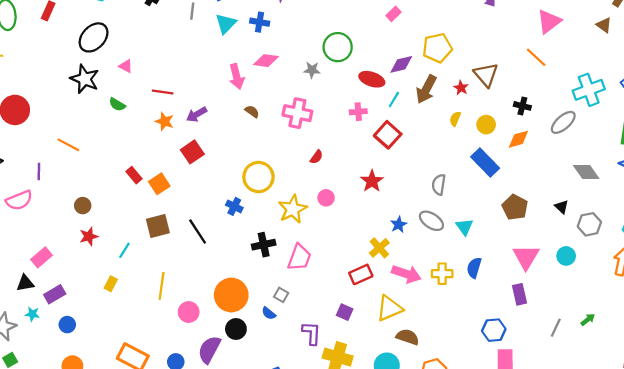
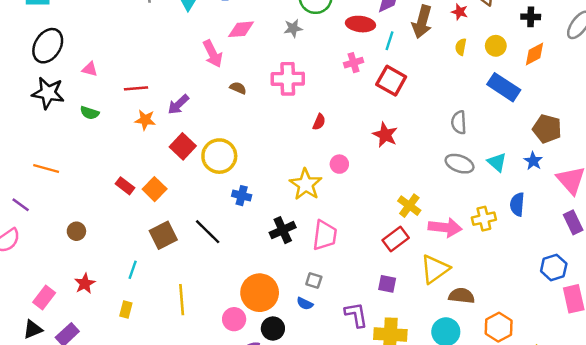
purple line: (39, 172) -> (21, 205), turned -42
yellow circle: (258, 177) -> (219, 156), moved
blue star: (399, 225) -> (533, 161), moved
red star: (89, 236) -> (85, 284), moved
pink circle: (189, 312) -> (234, 319), moved

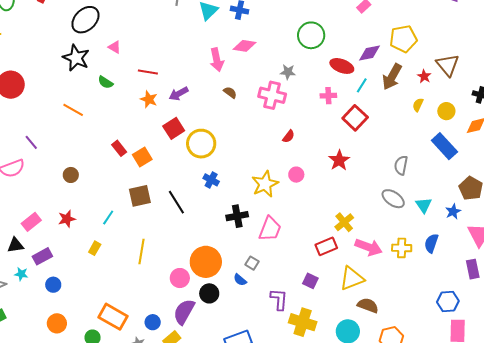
gray star: (293, 28) -> (288, 72), moved
orange line: (46, 169) -> (73, 110), moved

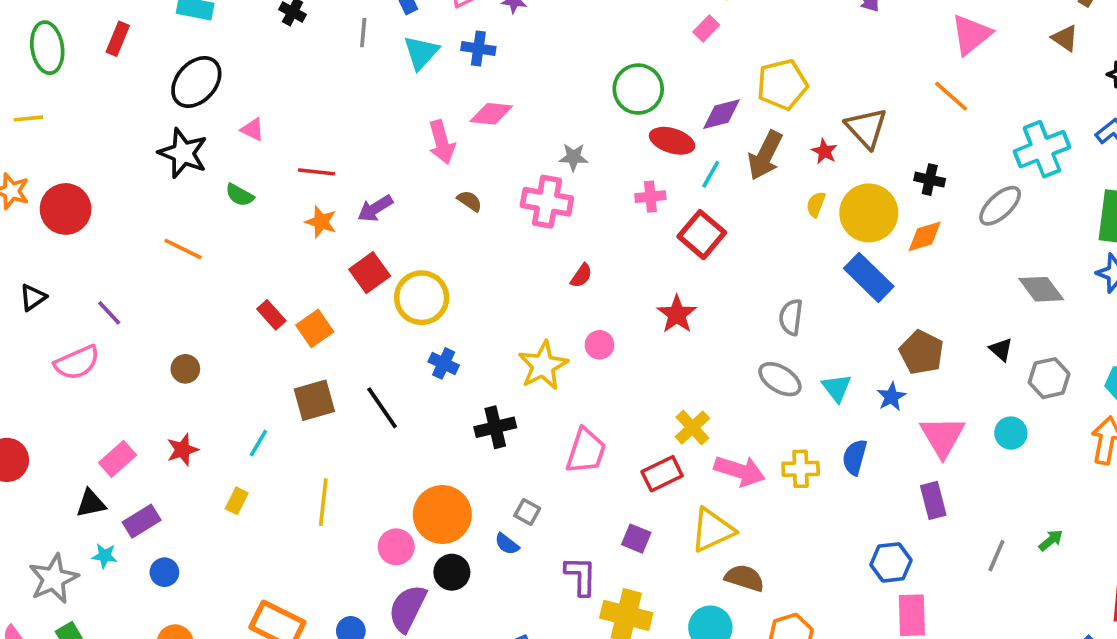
green circle: (311, 35) -> (638, 89), moved
yellow circle: (446, 111) -> (869, 213), size x1.8
pink trapezoid: (270, 229) -> (586, 451), moved

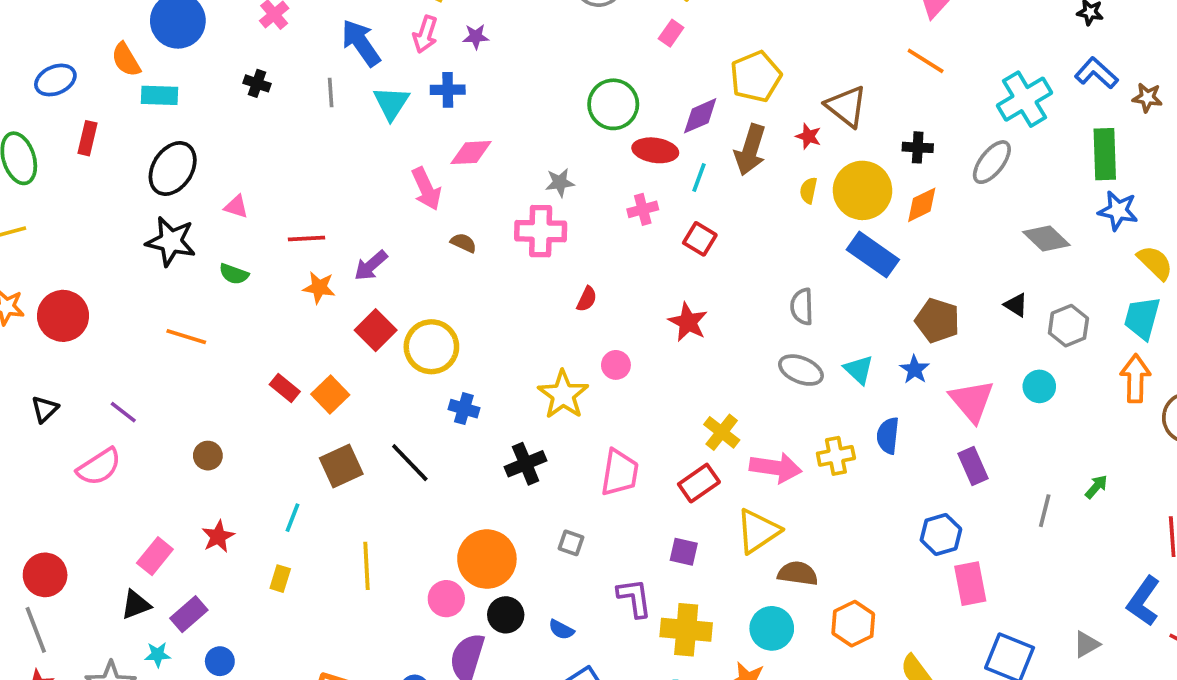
red square: (702, 235) -> (700, 239), size x0.7
blue semicircle: (507, 544) -> (561, 630), moved

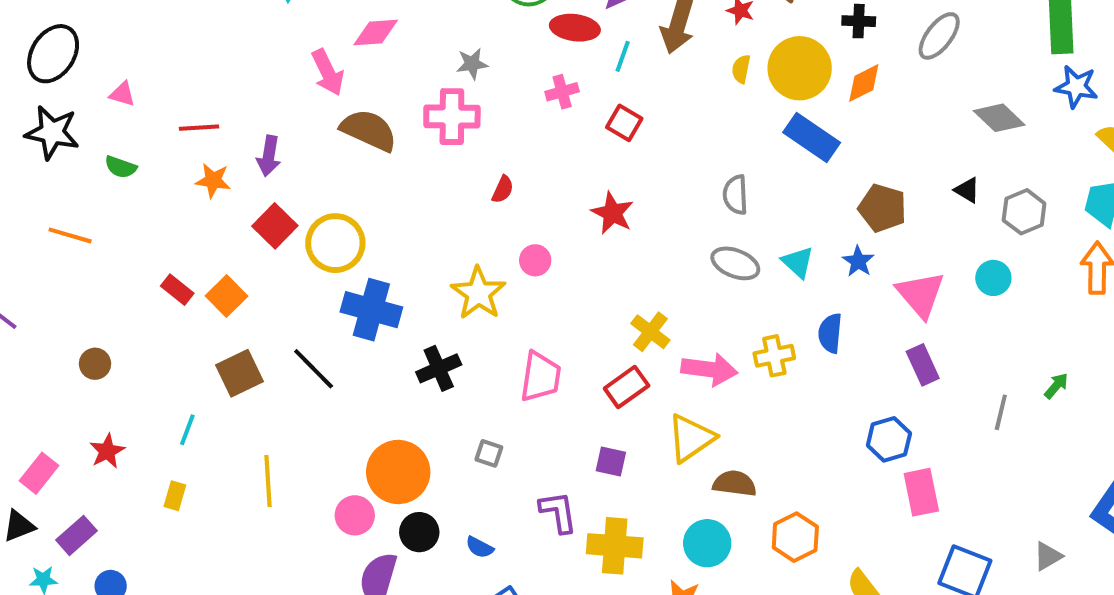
brown semicircle: (464, 243) -> (369, 130), size x2.0
purple arrow: (371, 265) -> (269, 156), turned -39
blue cross: (464, 409) -> (371, 310), size x1.8

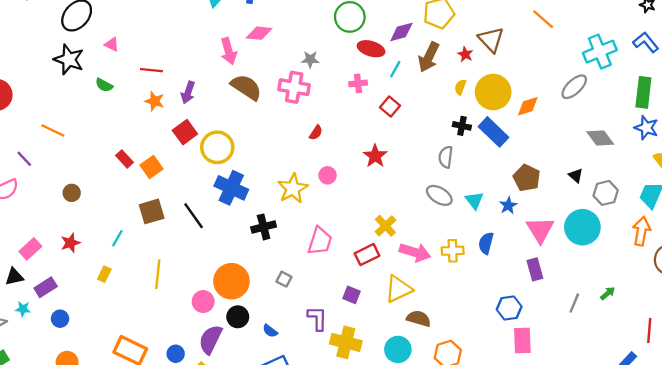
black cross: (859, 21) -> (462, 126), moved
orange line: (70, 235) -> (53, 130), moved
cyan circle: (993, 278) -> (582, 227), size x1.8

